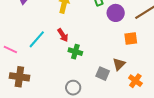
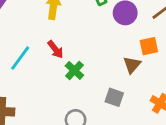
green cross: (75, 52) -> (74, 70), turned 32
brown triangle: (119, 64) -> (132, 65), moved

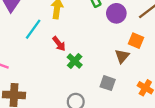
orange square: (149, 46) -> (136, 41), turned 35
cyan line: (20, 58) -> (33, 29), moved

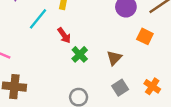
brown triangle: (122, 56) -> (114, 58), moved
gray square: (108, 83) -> (120, 88), moved, turned 35

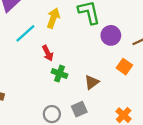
green cross: (80, 54) -> (59, 74), turned -35
gray square: (120, 88) -> (79, 109), moved

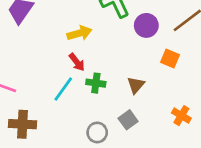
yellow arrow: (53, 18) -> (79, 33), moved, turned 66
cyan line: (25, 33) -> (63, 89), moved

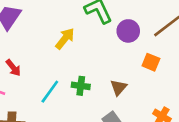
yellow arrow: (79, 33) -> (65, 39), turned -35
red arrow: (77, 62) -> (13, 68), moved

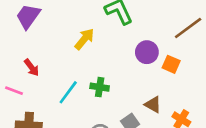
purple circle: (128, 31) -> (147, 52), moved
brown triangle: (119, 88) -> (153, 105), moved, turned -42

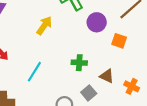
purple circle: (147, 52) -> (97, 22), moved
green cross: (100, 87) -> (79, 63), moved

